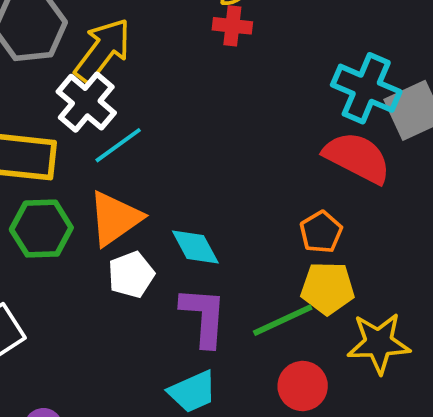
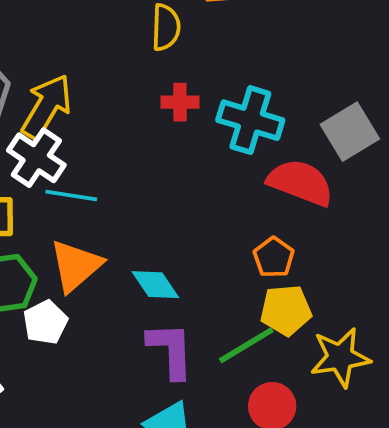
red cross: (232, 26) -> (180, 102), moved
cyan cross: (366, 88) -> (250, 120), moved
cyan line: (118, 145) -> (71, 195), turned 51
white pentagon: (131, 275) -> (45, 322), moved

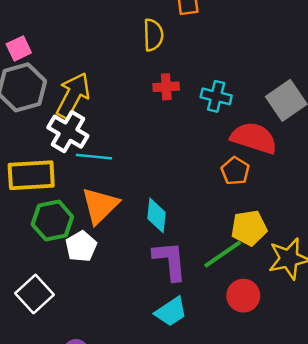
cyan cross: (250, 120) -> (216, 96), size x0.7
orange pentagon: (274, 257) -> (235, 171), moved
cyan diamond: (155, 285) -> (157, 215), turned 44

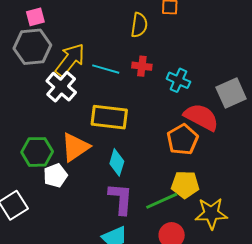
cyan line: (94, 157) -> (106, 69), moved
orange pentagon: (235, 171) -> (183, 139), size x1.4
yellow rectangle: (31, 175) -> (109, 117), moved

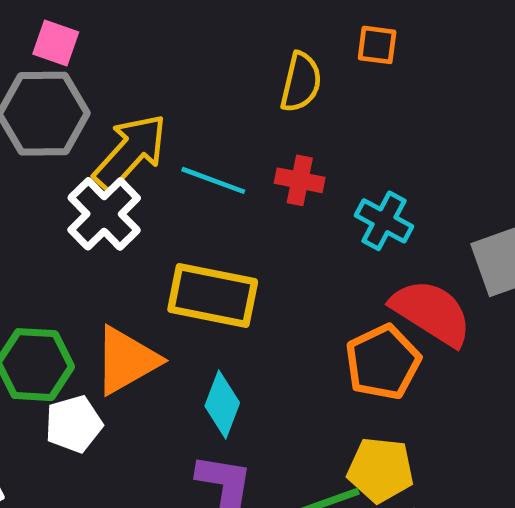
pink square: (35, 17) -> (56, 43), turned 30

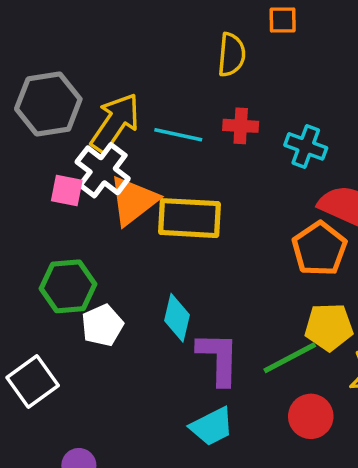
pink square: (56, 43) -> (67, 191), moved
orange triangle: (126, 360) -> (133, 201), moved
cyan diamond: (222, 404) -> (177, 318), moved

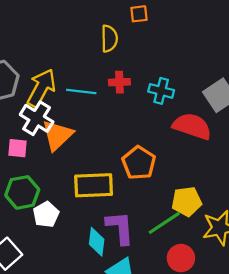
pink square: (67, 191) -> (18, 148), moved
yellow rectangle: (190, 218) -> (94, 185), moved
orange pentagon: (319, 249) -> (139, 163), moved
cyan diamond: (177, 318) -> (97, 242), moved

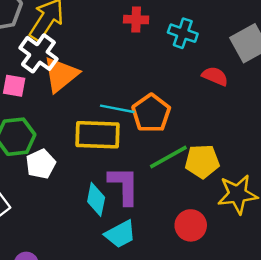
cyan line: (81, 92) -> (117, 109), moved
red semicircle: (192, 126) -> (215, 76), size x0.6
green line: (164, 223) -> (168, 157), moved

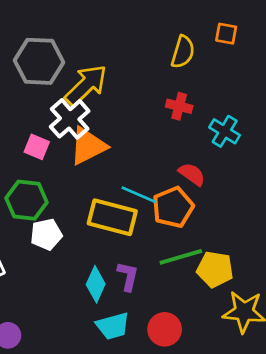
red semicircle: (215, 76) -> (192, 174), moved
purple L-shape: (124, 186) -> (128, 276), size x0.7
red circle: (191, 225) -> (165, 329), moved

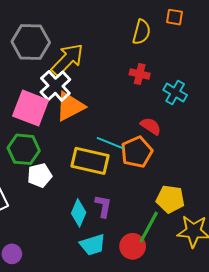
pink square: (37, 147) -> (31, 108), size x1.8
green line: (181, 257) -> (149, 227), moved, turned -44

